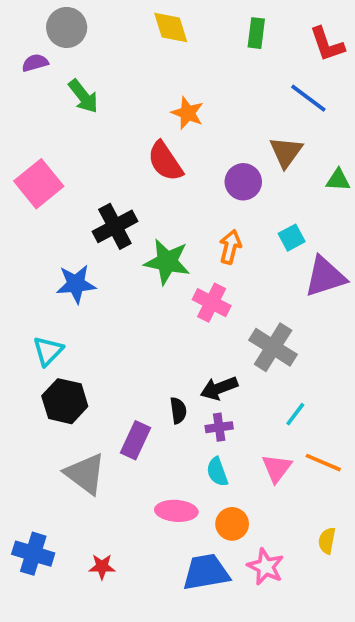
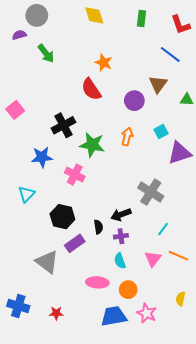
pink square: (39, 184) -> (15, 110), moved, size x0.7
pink cross: (212, 303) -> (75, 175), moved
black hexagon: (65, 401) -> (62, 217), moved
purple rectangle: (135, 440) -> (75, 243), turned 30

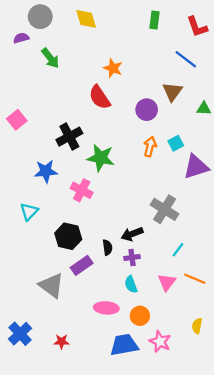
yellow diamond: (94, 15) -> (86, 19), moved
orange arrow: (127, 137) -> (150, 147), moved
blue cross: (18, 306) -> (20, 334), turned 30

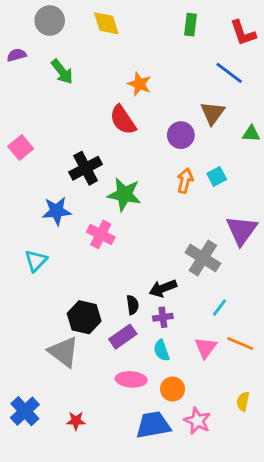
purple semicircle: (21, 38) -> (17, 55), moved
purple triangle: (196, 167) -> (242, 230), moved, turned -36
black hexagon: (68, 236) -> (84, 317), moved
purple rectangle: (82, 265) -> (123, 337), moved

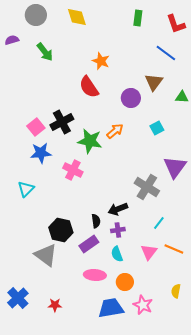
pink square: (21, 147) -> (36, 127), moved
orange arrow: (185, 181) -> (115, 131), moved, turned 36

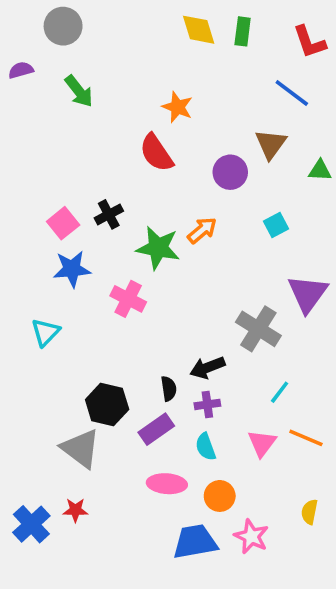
yellow diamond: (77, 17) -> (199, 30), moved
black cross: (62, 122) -> (109, 214), size x0.7
red star: (55, 305) -> (75, 510), moved

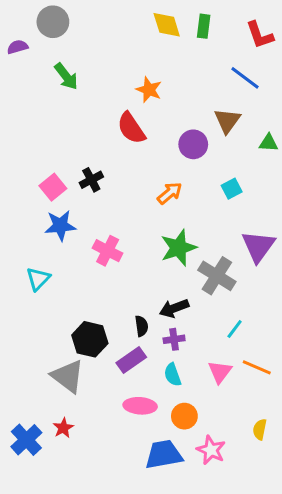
purple semicircle: (21, 70) -> (17, 47), moved
green star: (158, 248) -> (178, 248), moved, turned -30
red star: (75, 510) -> (63, 428), turned -30

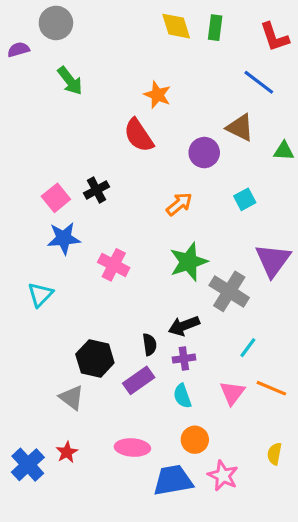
brown triangle: (227, 121) -> (240, 128), turned -40
gray triangle: (68, 376) -> (72, 398), size x0.7
pink ellipse: (140, 406) -> (132, 448), moved

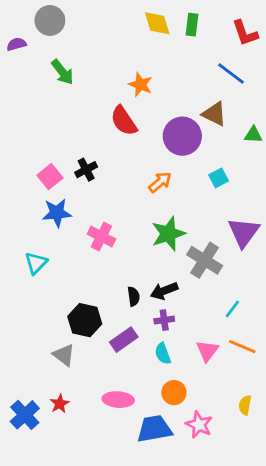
purple circle: (204, 153) -> (182, 136), size x1.4
black semicircle: (150, 345) -> (134, 296), moved
cyan line: (248, 348) -> (232, 309), moved

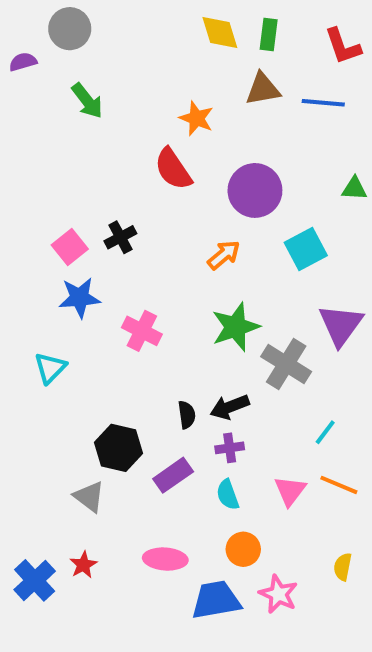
blue line: (231, 73) -> (323, 103), turned -32
brown triangle: (214, 114) -> (263, 89), moved, turned -36
cyan square: (219, 178) -> (306, 249), size x1.5

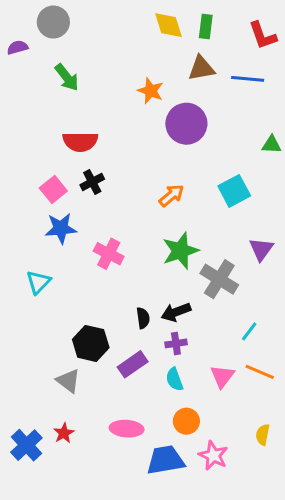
red semicircle: (173, 169) -> (80, 142), moved, turned -56
purple circle: (255, 190) -> (186, 124), moved
purple triangle: (341, 325) -> (261, 249), size x0.7

